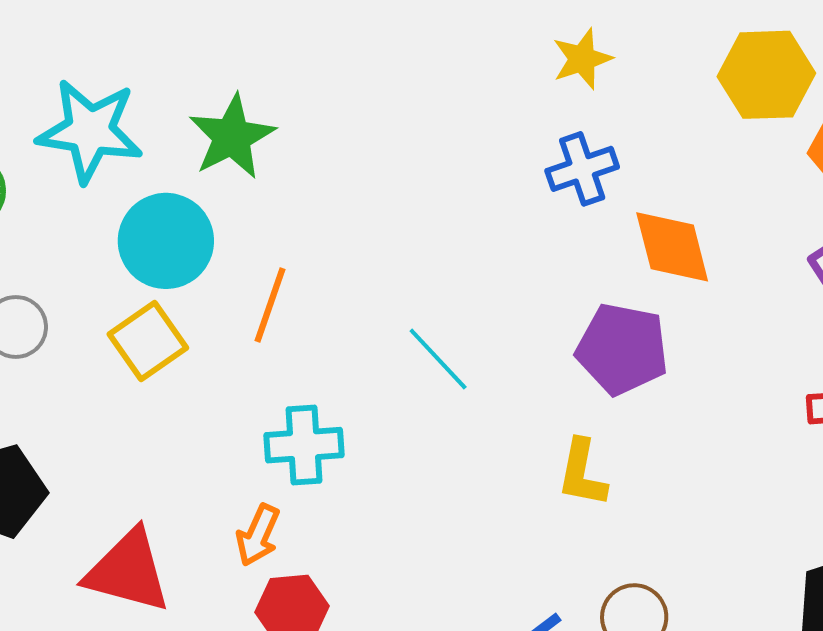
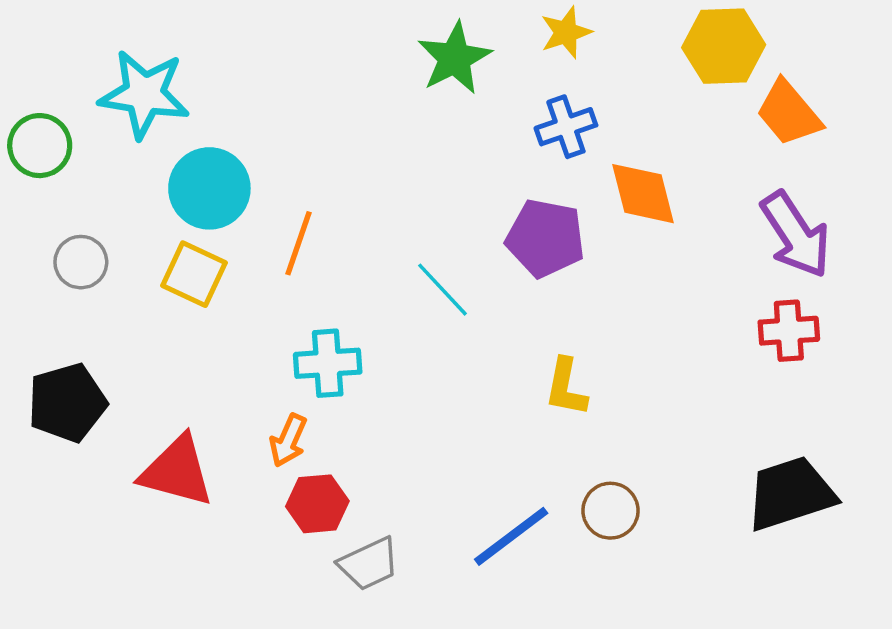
green star: (232, 137) -> (455, 58), moved
yellow square: (148, 341) -> (194, 274), turned -30
purple pentagon: (622, 349) -> (545, 238), moved

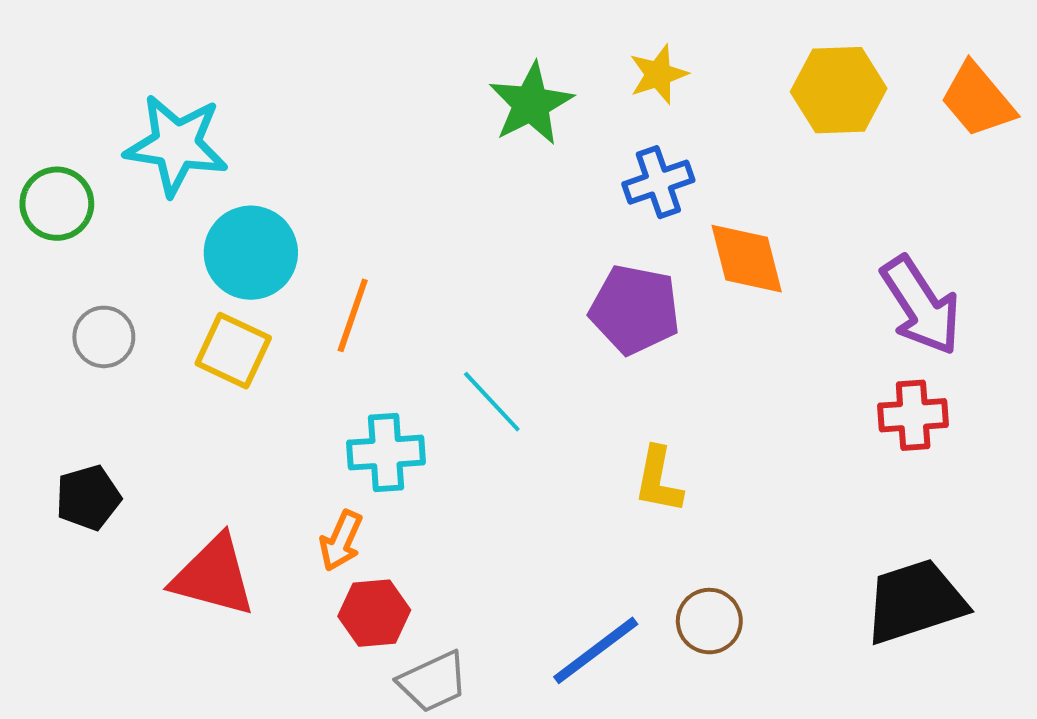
orange trapezoid: (789, 113) -> (978, 100), moved
cyan line: (443, 290) -> (492, 402), moved
black pentagon: (67, 403) -> (88, 498), size x0.7

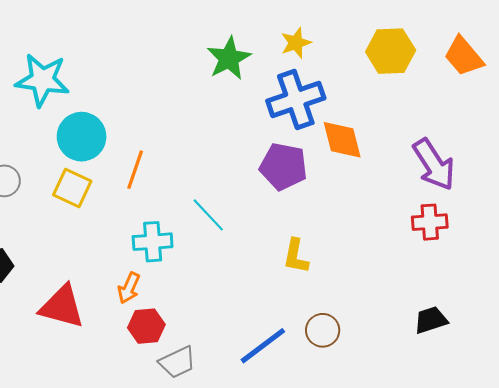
blue cross: (658, 182) -> (296, 100), size x1.6
black trapezoid: (915, 601) -> (431, 320), size x0.6

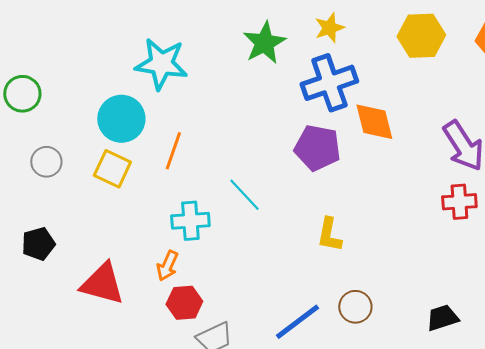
cyan star: (42, 80) -> (161, 64), moved
black trapezoid: (431, 320) -> (442, 318), moved

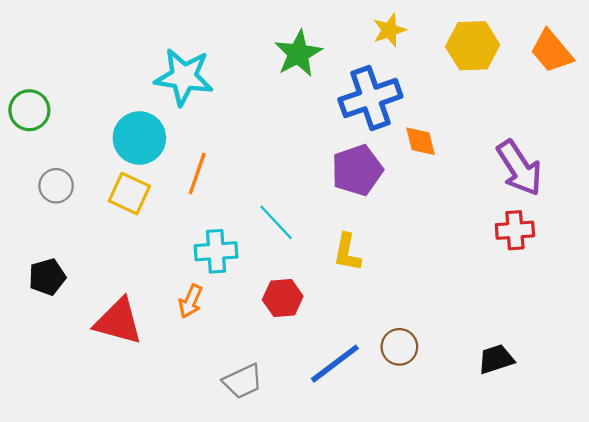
yellow star: (329, 28) -> (389, 30), moved
orange diamond: (374, 122) -> (420, 141), size x0.7
purple pentagon: (317, 148) -> (357, 170), turned -30
yellow L-shape: (329, 235) -> (347, 252), moved
red hexagon: (184, 303) -> (283, 298), moved

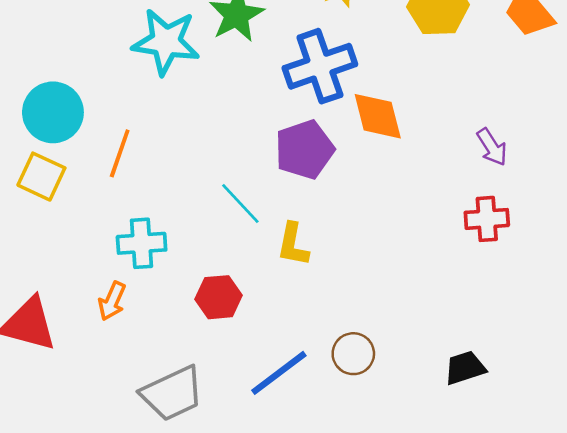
cyan star: (184, 77) -> (166, 42), moved
orange diamond: (420, 141) -> (378, 116), size x1.4
purple arrow: (519, 168) -> (492, 147), size x0.6
cyan line: (276, 222) -> (240, 204), moved
gray trapezoid: (243, 381) -> (172, 393), size x1.4

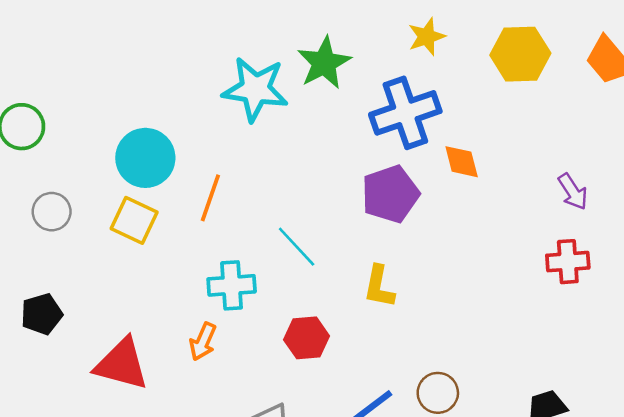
orange diamond: (378, 116) -> (462, 162), size x0.7
cyan line: (240, 204) -> (297, 247), moved

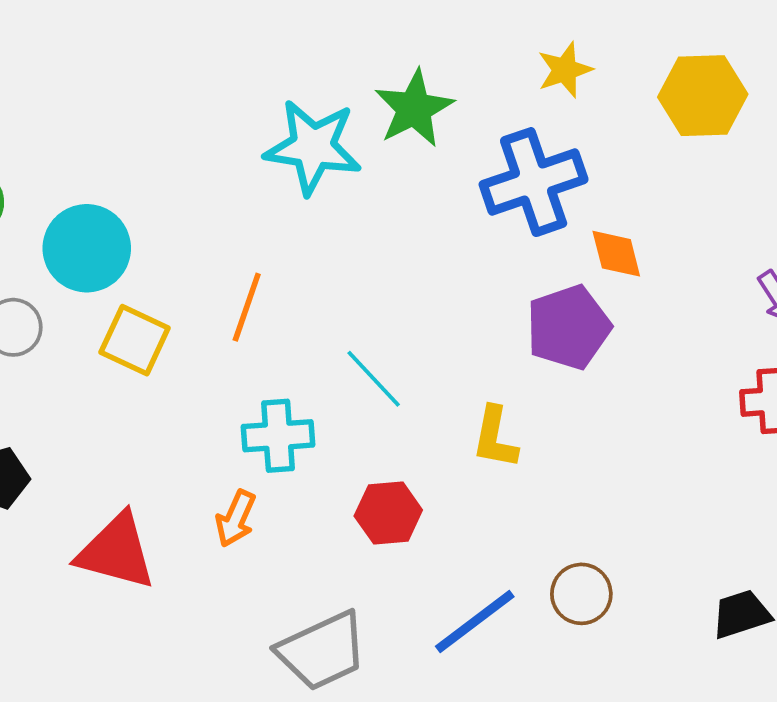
cyan circle: (145, 158) -> (87, 248), moved
purple pentagon: (390, 194) -> (568, 327), moved

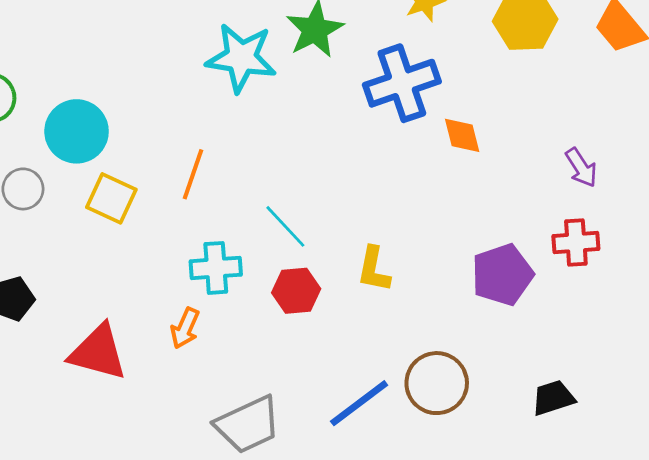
purple pentagon: (568, 327) -> (502, 275), moved
red hexagon: (388, 513) -> (296, 291), moved
brown circle: (581, 594) -> (437, 383), size x1.4

